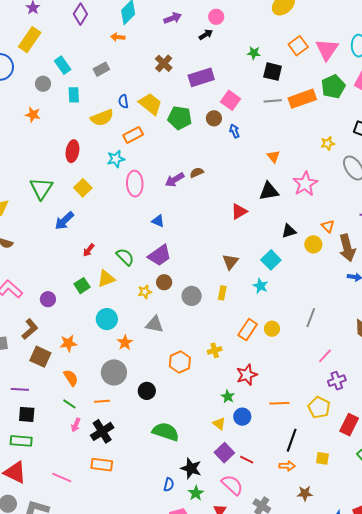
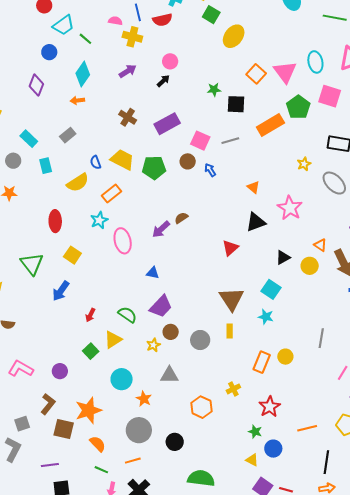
gray line: (273, 101) -> (230, 141), moved
brown triangle: (230, 262) -> (232, 299), size x1.5
orange star: (68, 343) -> (88, 410), size x1.5

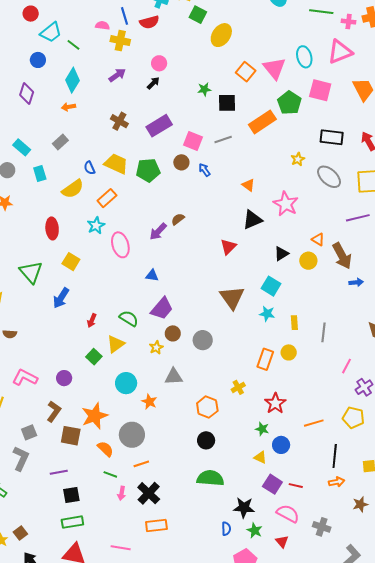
yellow rectangle: (230, 331) -> (294, 323), moved
gray circle: (139, 430) -> (132, 435), moved
black circle: (175, 442) -> (206, 440), moved

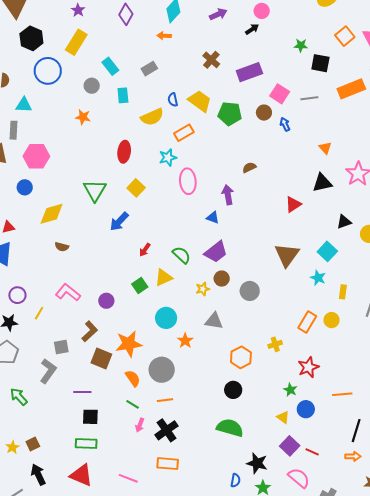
purple arrow: (158, 231) -> (228, 195), moved, turned 114

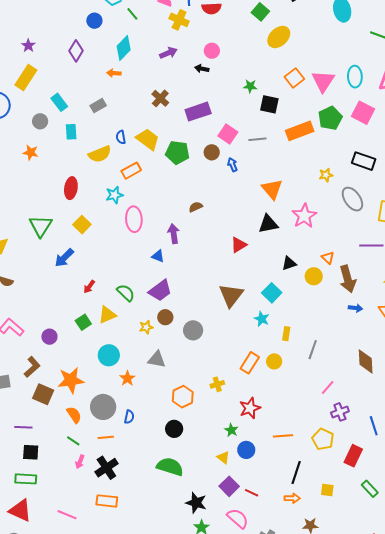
black arrow: (252, 29) -> (202, 69), turned -136
orange triangle: (325, 148) -> (272, 189), size x1.6
blue semicircle: (235, 480) -> (129, 417), moved

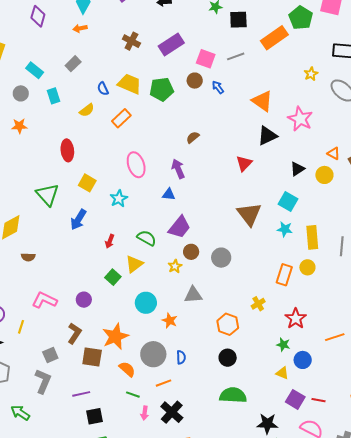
yellow semicircle: (100, 154) -> (87, 110), size x0.7
cyan star: (114, 195) -> (119, 199), moved
yellow rectangle: (286, 334) -> (312, 237), size x1.6

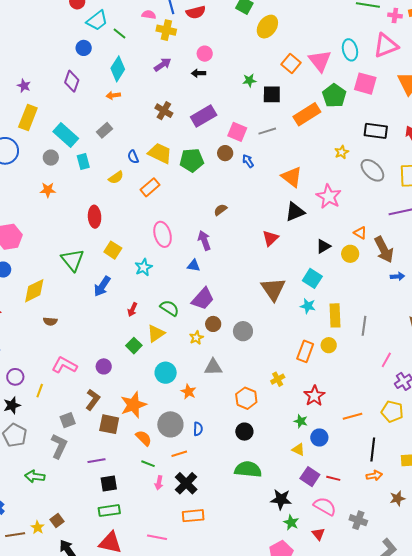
cyan rectangle: (35, 70) -> (66, 135), size x1.4
green arrow: (20, 413) -> (35, 476), turned -30

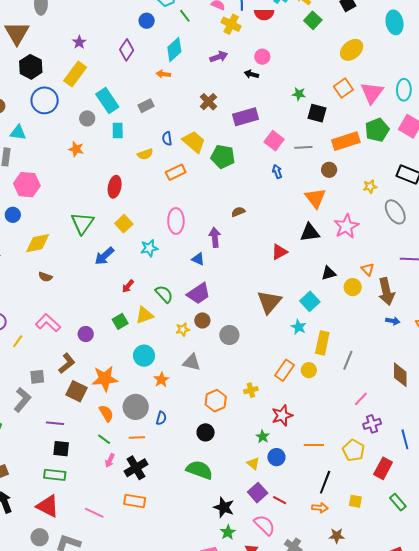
yellow ellipse: (267, 27) -> (352, 50), moved
brown circle: (225, 153) -> (329, 170), moved

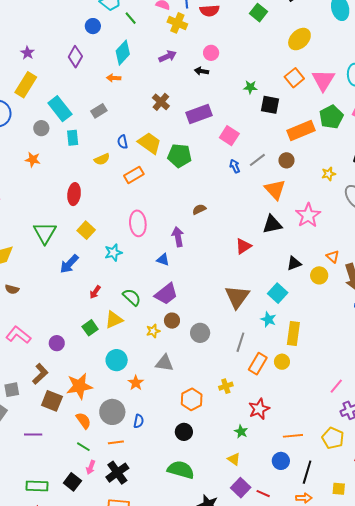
gray line: (303, 147) -> (257, 160), moved, turned -30
gray line: (348, 360) -> (240, 342), moved
black square: (61, 449) -> (72, 482), moved, turned 36
blue circle: (276, 457) -> (281, 461), moved

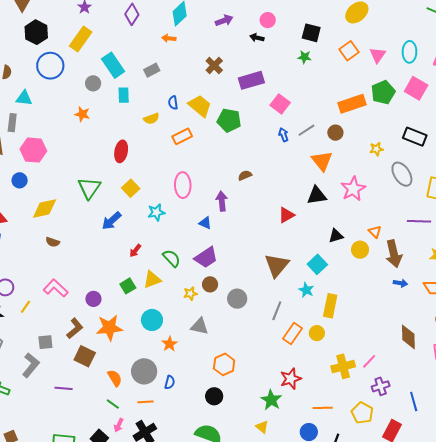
pink triangle: (323, 80) -> (378, 55), size x0.7
black square: (270, 105) -> (311, 33), moved
orange star: (79, 386) -> (109, 328), moved
yellow cross: (226, 386) -> (343, 366), moved, size x1.6
green star: (241, 432) -> (271, 400), size x1.5

